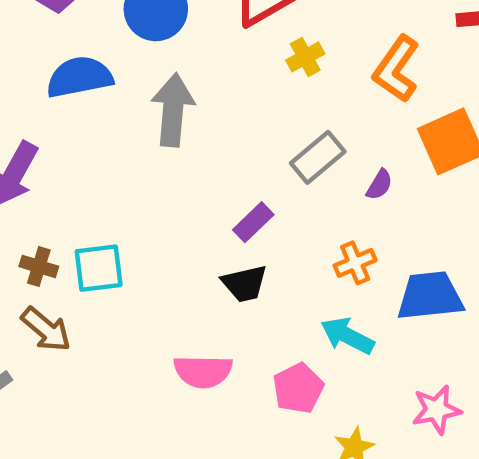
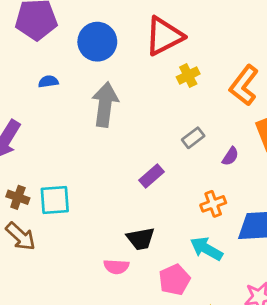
blue semicircle: (79, 77) -> (48, 82), size x0.5
gray rectangle: (318, 157) -> (193, 138), size x0.7
black trapezoid: (245, 283) -> (141, 239), moved
pink semicircle: (203, 371) -> (116, 267), size x0.7

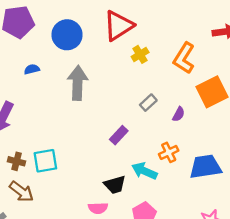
cyan arrow: (206, 249) -> (144, 171), moved

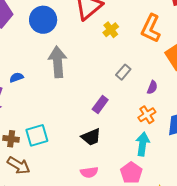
blue semicircle: (32, 69) -> (16, 77), moved
purple semicircle: (179, 114) -> (152, 87), moved
cyan arrow: (144, 171) -> (143, 144), moved, turned 80
black trapezoid: (115, 185) -> (91, 137), moved

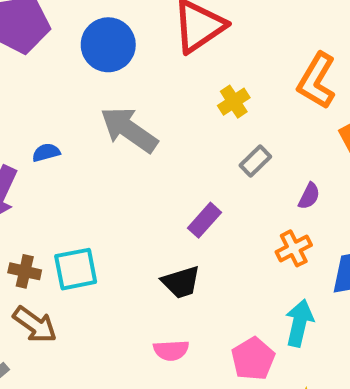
yellow cross: (111, 30) -> (234, 102), moved
gray arrow: (58, 62) -> (129, 130), turned -56
cyan arrow: (143, 144) -> (299, 323), moved

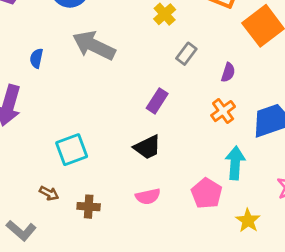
blue semicircle: (46, 153) -> (36, 58), moved, turned -54
brown cross: (25, 271) -> (89, 207), moved
brown arrow: (35, 325) -> (49, 193), size x0.6

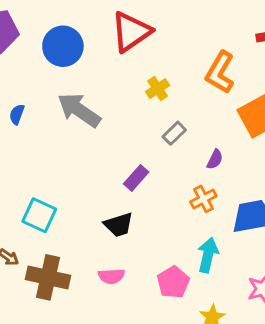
cyan square: (72, 150) -> (39, 215), turned 36
brown cross: (89, 207) -> (48, 277), size x1.8

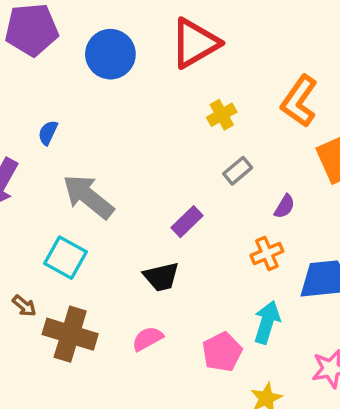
gray arrow: (79, 110) -> (88, 197), moved
pink semicircle: (111, 276) -> (148, 339), turned 150

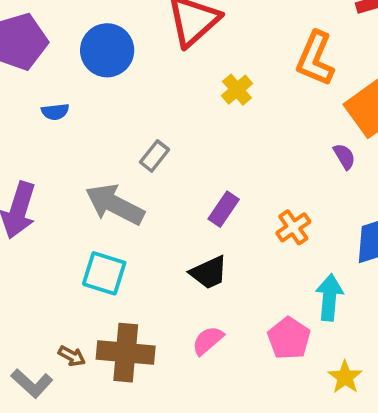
blue semicircle: (48, 133) -> (55, 112), moved, turned -110
gray rectangle: (238, 171) -> (154, 156), moved
purple semicircle: (285, 206) -> (344, 156), moved, turned -50
orange cross: (267, 253) -> (293, 227), moved
brown arrow: (24, 306) -> (72, 356), moved

